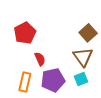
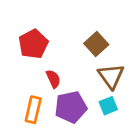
brown square: (88, 33) -> (96, 44), moved

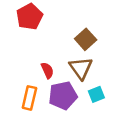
red pentagon: (33, 44) -> (29, 17), moved
brown triangle: (111, 76) -> (81, 68), moved

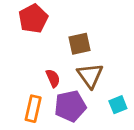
brown square: (86, 39) -> (80, 44), moved, turned 30
cyan square: (96, 94) -> (118, 105), moved

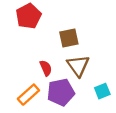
orange rectangle: (33, 109) -> (28, 95), turned 35

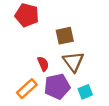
red pentagon: (28, 16) -> (27, 15), turned -30
cyan square: (102, 91) -> (85, 92), moved

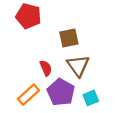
purple pentagon: (57, 86) -> (61, 92), turned -30

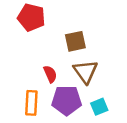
purple pentagon: (61, 92) -> (67, 100), turned -30
orange rectangle: (28, 95) -> (31, 103), turned -45

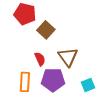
brown square: (75, 41) -> (46, 30), moved, turned -36
cyan square: (99, 107) -> (88, 85), moved

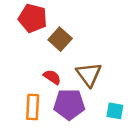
red semicircle: (40, 59) -> (52, 77), turned -32
cyan square: (88, 85) -> (115, 111), turned 32

